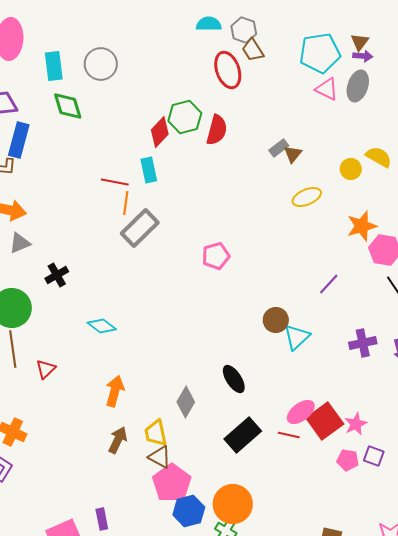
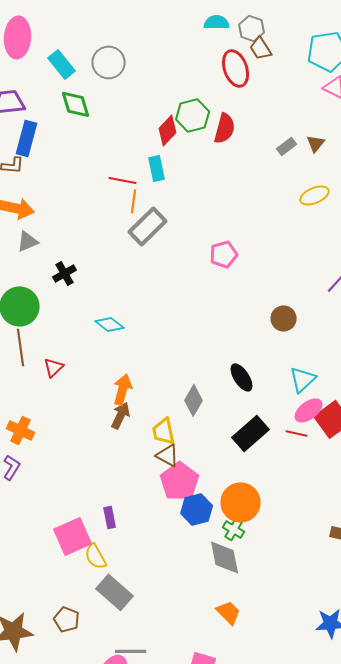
cyan rectangle: (54, 66) -> (62, 64), turned -32
brown triangle: (293, 154) -> (316, 143), moved
cyan triangle: (297, 337) -> (303, 379), moved
brown arrow: (118, 440) -> (121, 415), moved

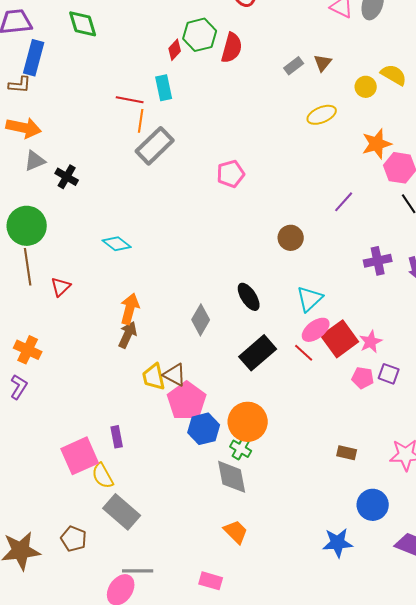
red diamond: (168, 130) -> (175, 50), size x0.7
black cross: (65, 273) -> (67, 177), moved, turned -30
yellow trapezoid: (164, 431) -> (154, 377), moved
red line: (297, 433) -> (304, 353), turned 30

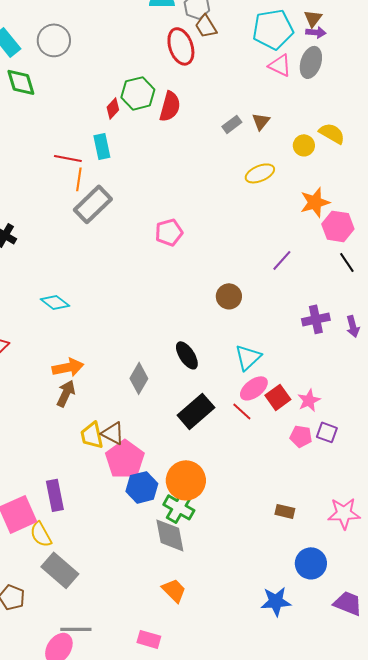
orange arrow: (130, 309) -> (68, 367), turned 64
red square: (340, 339) -> (278, 397), size x0.7
purple rectangle: (117, 437) -> (55, 495), size x1.4
green cross: (241, 449) -> (179, 507), size x1.4

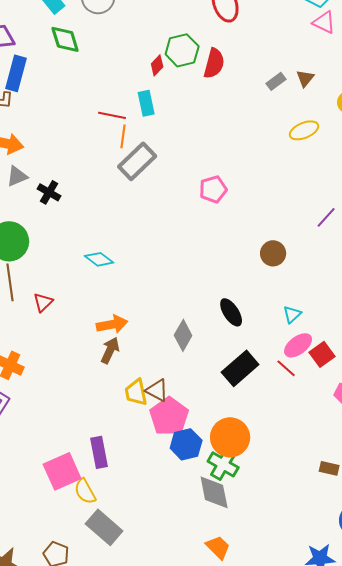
cyan triangle: (248, 357) -> (292, 314), size x0.7

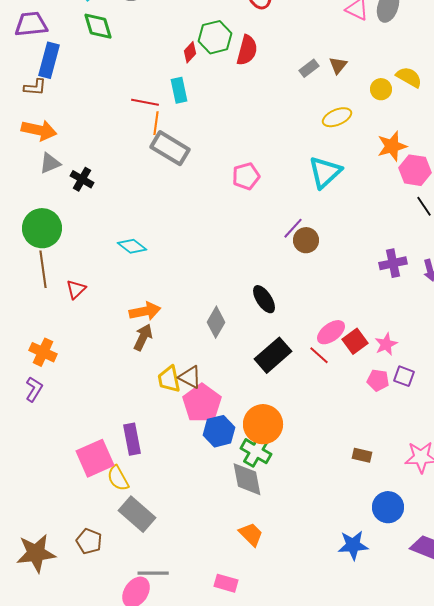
gray rectangle: (137, 161) -> (170, 148), turned 75
purple line: (326, 217) -> (293, 228), moved
cyan triangle: (292, 314) -> (325, 172), moved, size x1.8

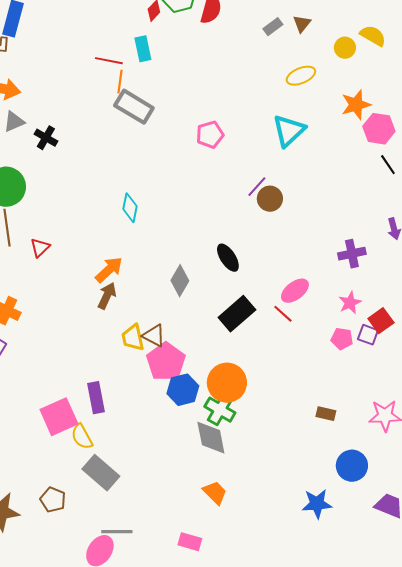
cyan diamond: (132, 246) -> (130, 208), moved, turned 64
purple cross: (393, 263) -> (352, 254), moved
orange arrow: (145, 311) -> (109, 270), turned -32
red square: (355, 341) -> (381, 321), moved

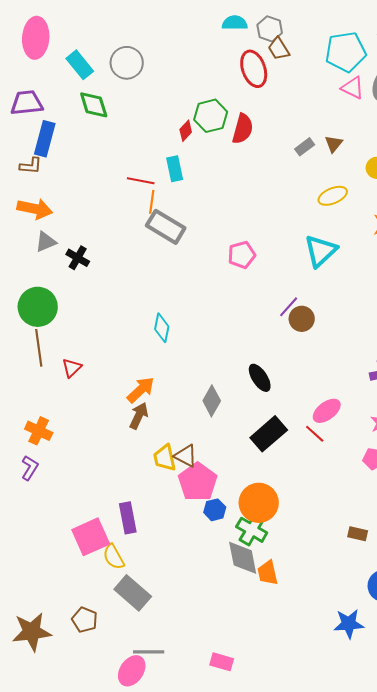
blue hexagon: (183, 390) -> (215, 510), size x0.7
orange trapezoid: (215, 493) -> (268, 573), moved, turned -148

